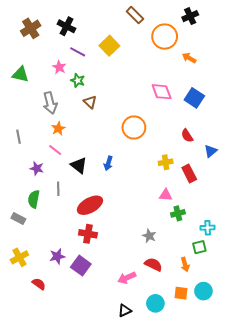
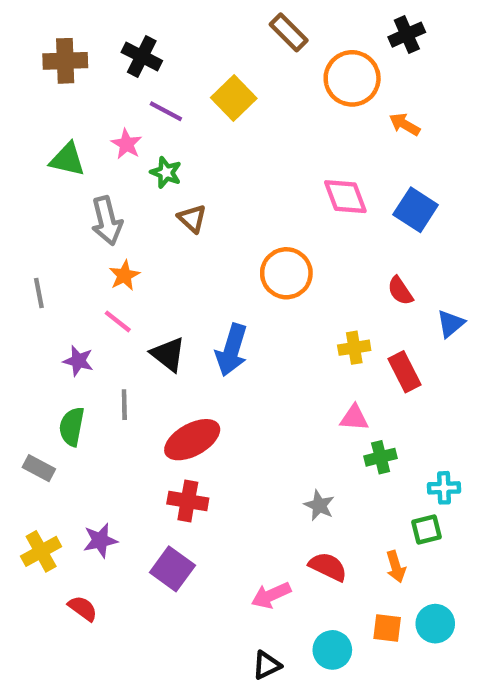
brown cross: (31, 28) -> (65, 61), turned 30
green triangle: (20, 74) -> (67, 159), moved
blue arrow: (108, 163) -> (232, 350), size x1.6
purple star: (57, 256) -> (100, 540), moved

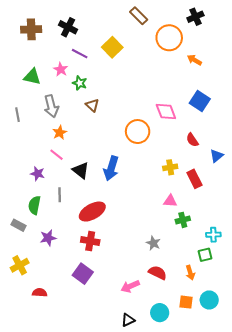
pink diamond: (345, 197) -> (166, 111), moved
gray line: (39, 293) -> (18, 115), moved
purple star: (100, 540) -> (48, 238), moved
red semicircle: (83, 608) -> (40, 293), turned -32

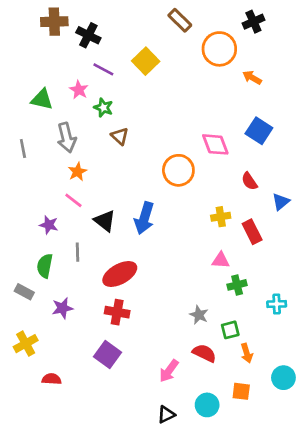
brown cross: (31, 29) -> (54, 22), moved
green square: (205, 255) -> (230, 330), moved
pink arrow: (130, 286) -> (169, 371), turned -30
cyan circle: (209, 300) -> (283, 378), moved

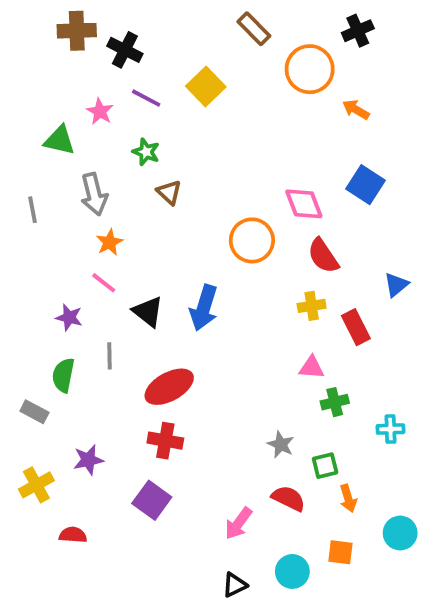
pink star: (79, 90) -> (100, 112), moved
red semicircle: (249, 181) -> (323, 256), moved, size x1.4
purple star: (62, 308) -> (88, 460), moved

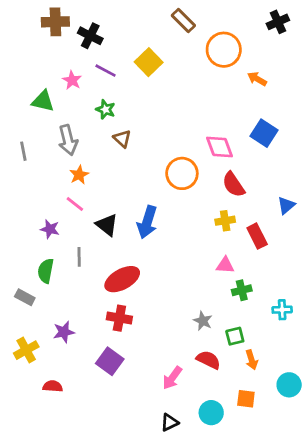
black cross: (358, 31) -> (278, 22), moved

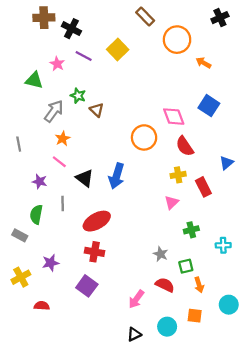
green star: (105, 109) -> (78, 96), moved
gray arrow: (68, 140) -> (54, 111), turned -130
gray line: (23, 151) -> (19, 144), moved
pink triangle: (225, 265) -> (172, 202), moved, turned -48

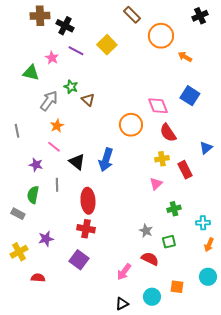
red ellipse: (97, 221) -> (88, 201), turned -65
orange arrow: (199, 285) -> (209, 245), moved, turned 40

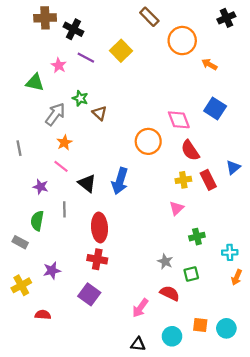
red rectangle: (185, 170) -> (208, 180), moved
cyan circle: (208, 277) -> (226, 328), moved
black triangle: (122, 304) -> (138, 344), turned 32

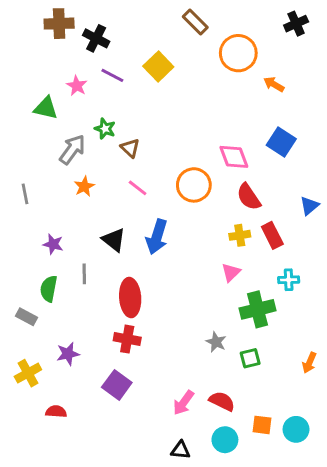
pink line: (61, 166) -> (138, 188), moved
blue triangle: (233, 167) -> (309, 206), moved
green cross: (197, 237) -> (258, 309), size x1.6
cyan cross: (230, 252) -> (289, 280), moved
red semicircle: (170, 293) -> (222, 401), moved

